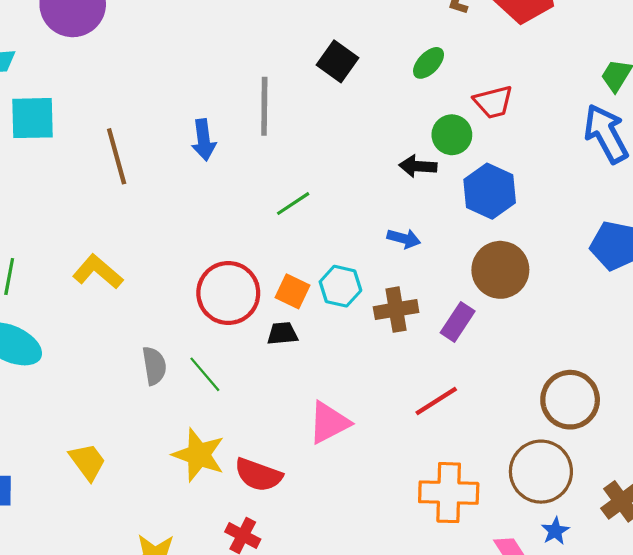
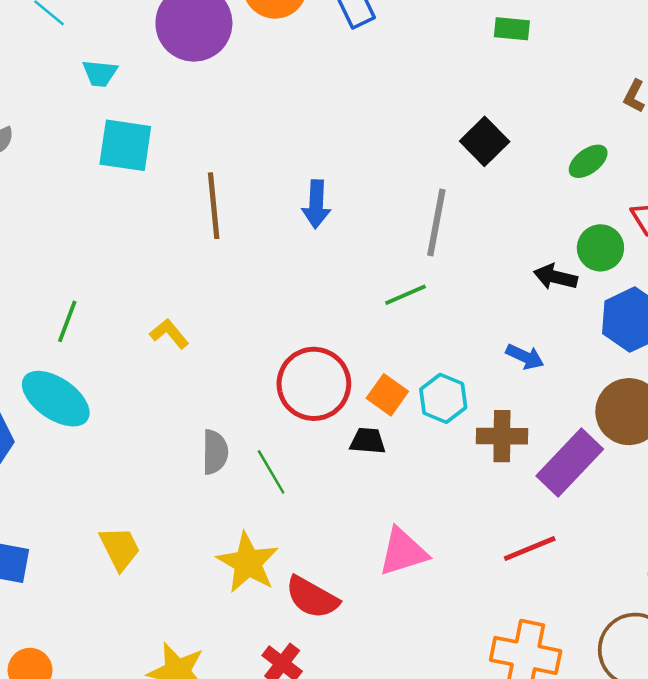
gray line: (264, 106) -> (436, 223), moved
yellow L-shape: (98, 272) -> (169, 334), size x0.7
purple rectangle: (458, 322) -> (570, 463), size x1.5

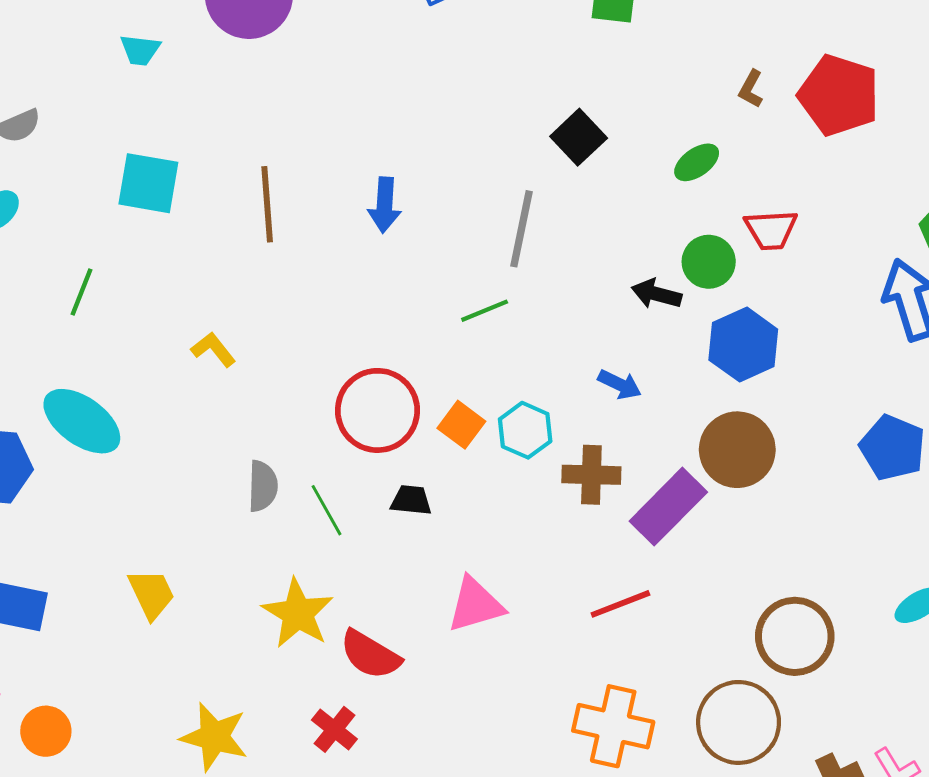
cyan square: (125, 145) -> (148, 183), moved
green line: (67, 321) -> (82, 292), moved
black trapezoid: (368, 441) -> (411, 500), moved

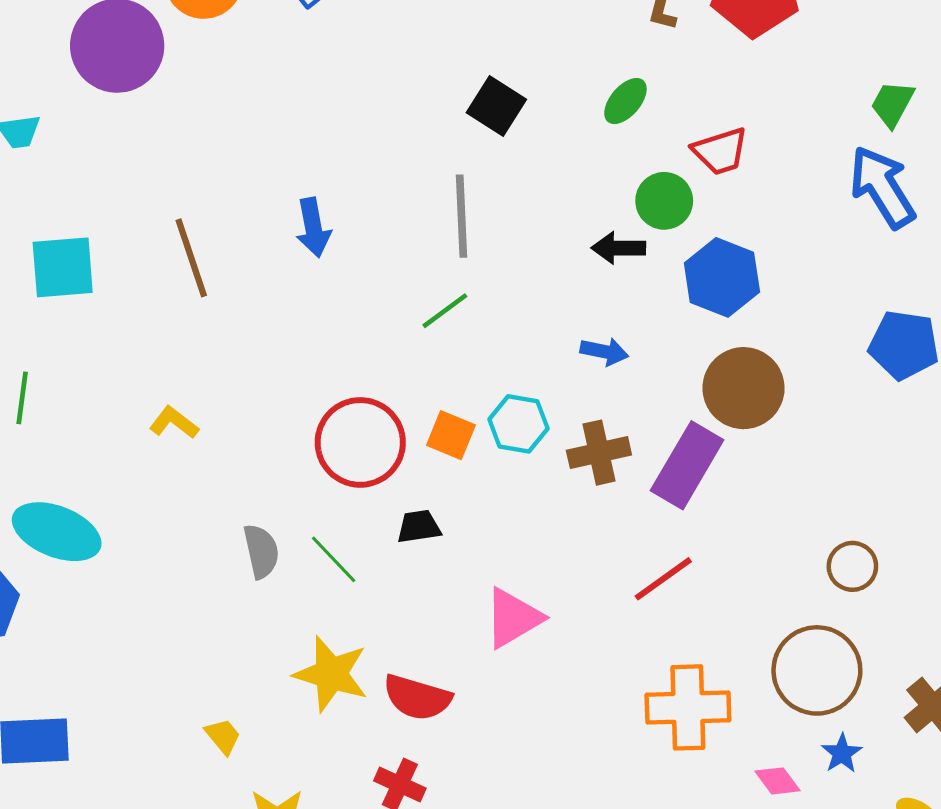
yellow trapezoid: (152, 594) -> (223, 736), moved, size x0.7
brown circle: (795, 636) -> (852, 566), size x0.6

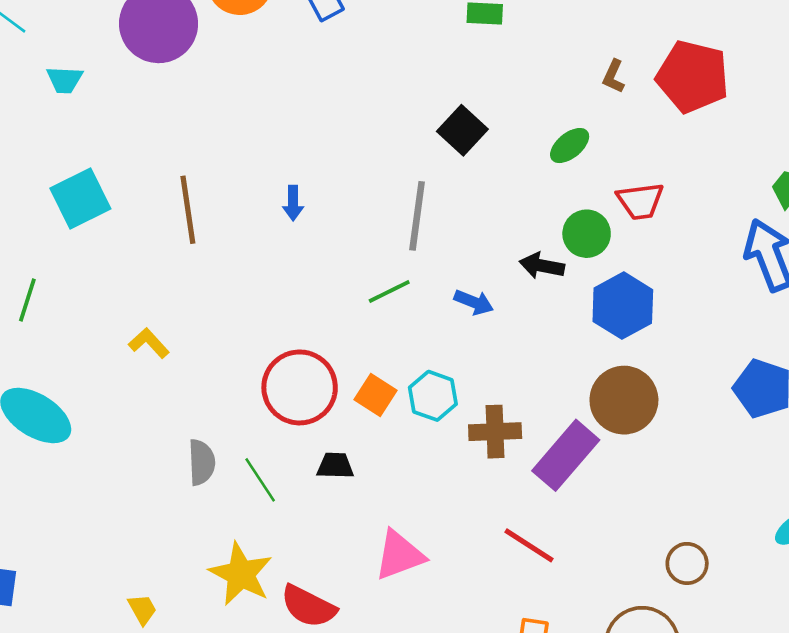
blue arrow: (313, 228) -> (293, 203), size x0.7
cyan square: (63, 267) -> (80, 198), turned -32
blue arrow: (604, 351) -> (474, 302), moved
red line: (663, 579) -> (529, 545), turned 58

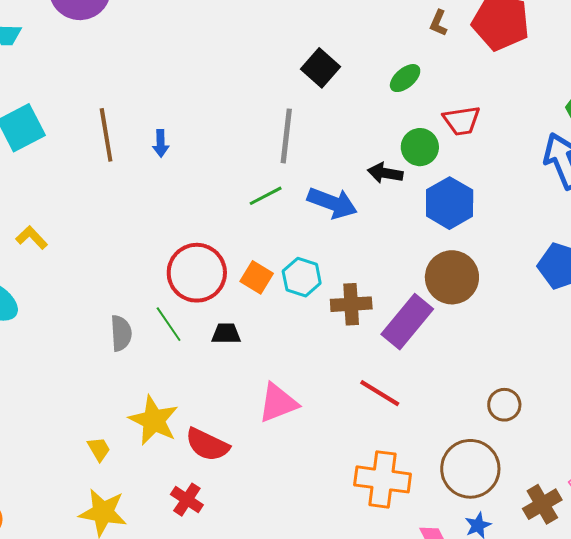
blue arrow: (293, 203) -> (161, 143), moved
blue arrow: (474, 302) -> (332, 203), size x1.6
yellow L-shape: (149, 343) -> (32, 238), moved
green line: (260, 480) -> (169, 324), moved
yellow trapezoid: (142, 609) -> (99, 449), moved

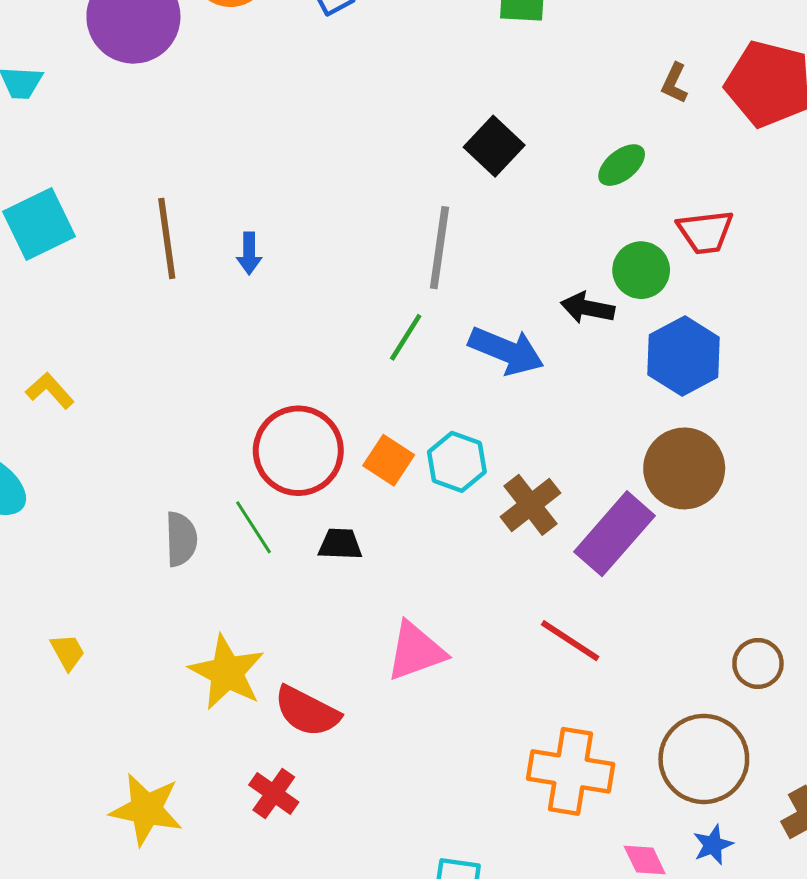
green line: (266, 196) -> (406, 337), turned -32
brown cross: (351, 304) -> (531, 505), turned -36
yellow trapezoid: (99, 449) -> (68, 652), moved

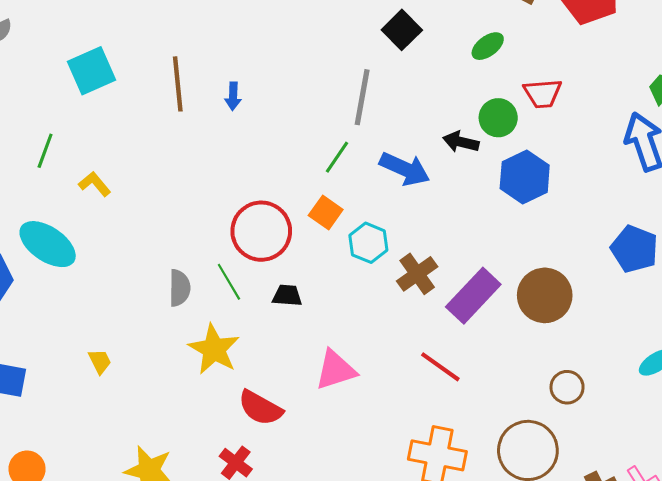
orange square: (389, 460) -> (326, 213), moved
brown circle: (684, 468) -> (545, 295), moved
yellow star: (227, 672) -> (214, 349), moved

